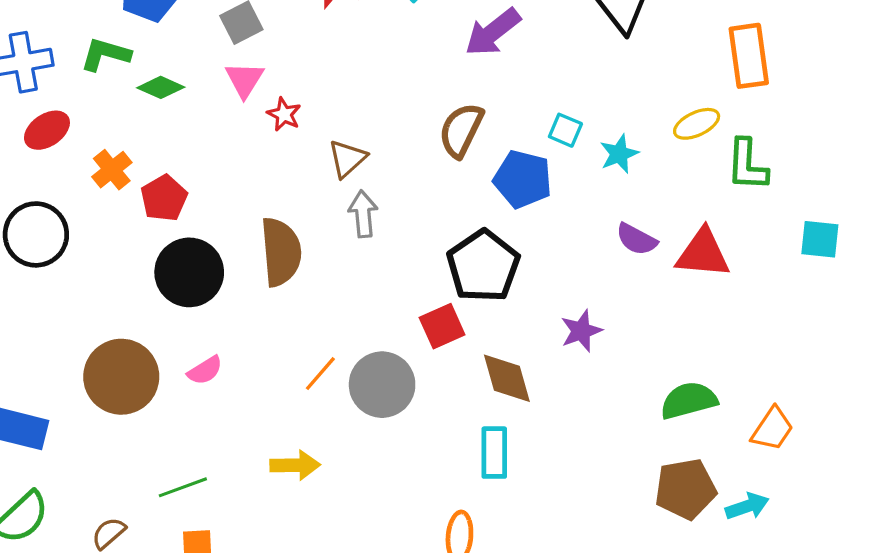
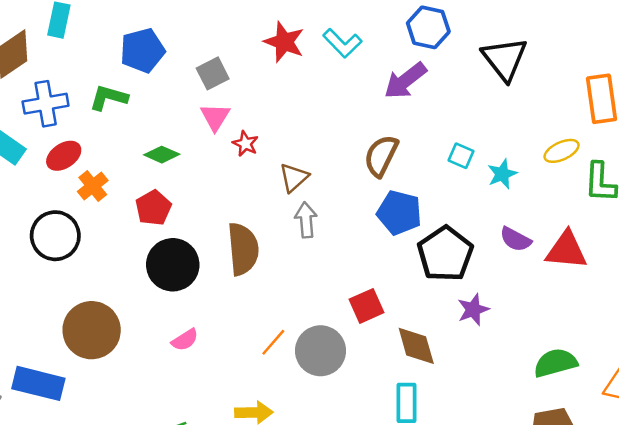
green diamond: (161, 87) -> (162, 155), moved
orange cross: (112, 170) -> (93, 186), moved
blue pentagon: (523, 179) -> (399, 213), moved
black pentagon: (483, 266) -> (445, 254), moved
brown circle: (121, 377) -> (92, 330), moved

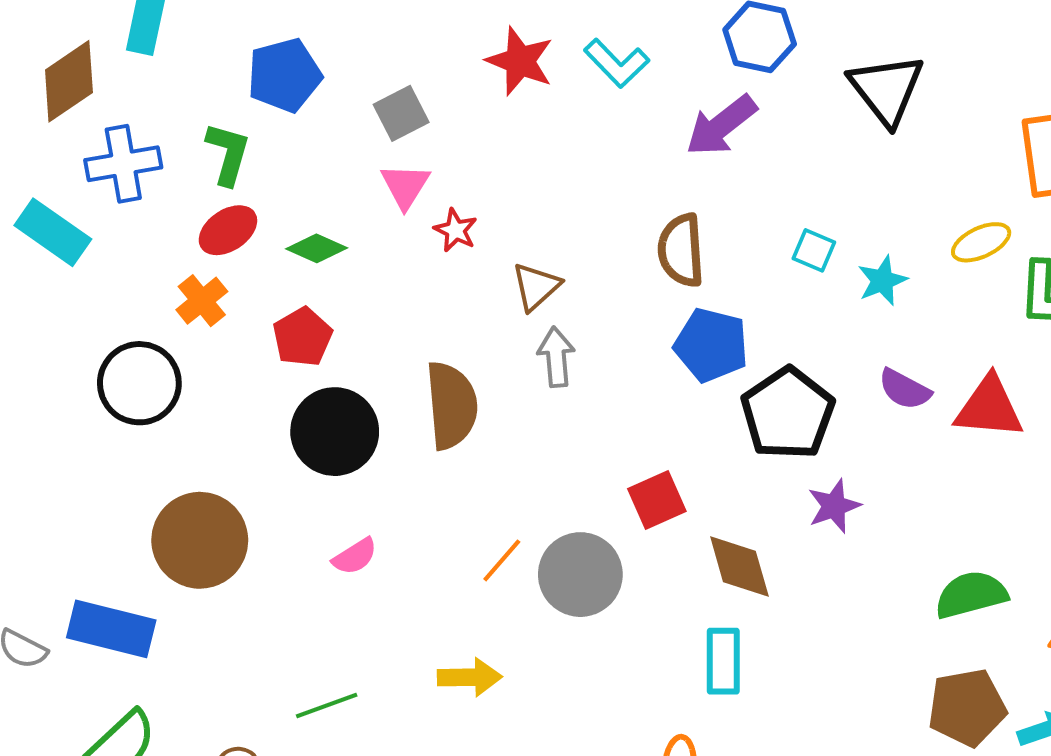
green L-shape: (109, 98) -> (228, 154), turned 90
red ellipse: (64, 156) -> (228, 230), moved
brown semicircle: (381, 156) -> (681, 250), turned -30

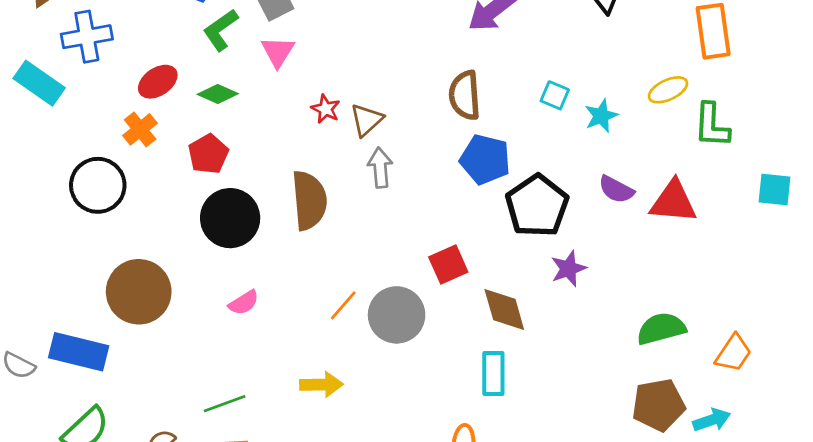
green L-shape: (228, 154) -> (221, 30), moved, turned -141
red star: (456, 230) -> (326, 109), moved

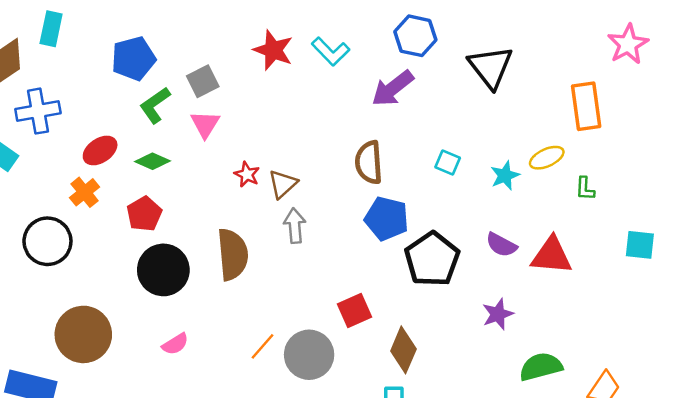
cyan star: (601, 116) -> (505, 176), moved
green L-shape: (712, 125) -> (585, 189), size x0.6
purple star: (568, 269) -> (498, 314), moved
brown diamond: (504, 309) -> (403, 350), turned 39

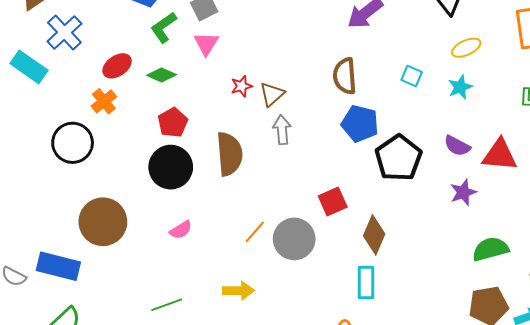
blue cross: (38, 111) -> (64, 32), turned -33
yellow ellipse: (547, 158) -> (466, 48), moved
red star: (247, 174) -> (242, 86), turned 30
red pentagon: (144, 214) -> (173, 123), moved
purple star: (498, 314) -> (463, 192), moved

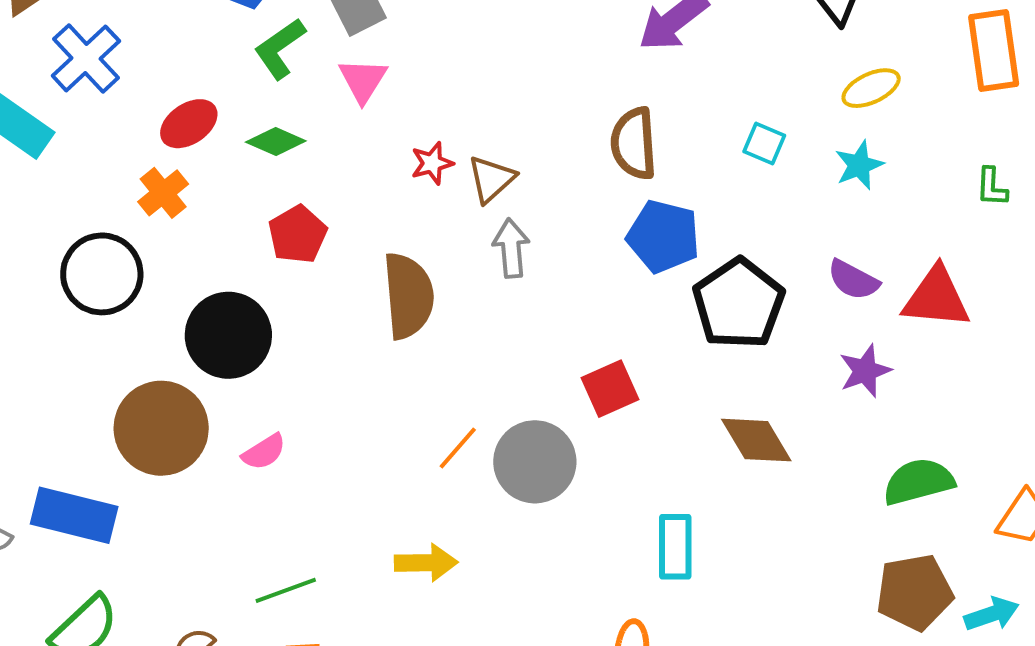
black circle: (171, 167) -> (228, 335), moved
pink semicircle: (181, 230) -> (264, 452), moved
brown diamond: (374, 235) -> (756, 440), moved, turned -54

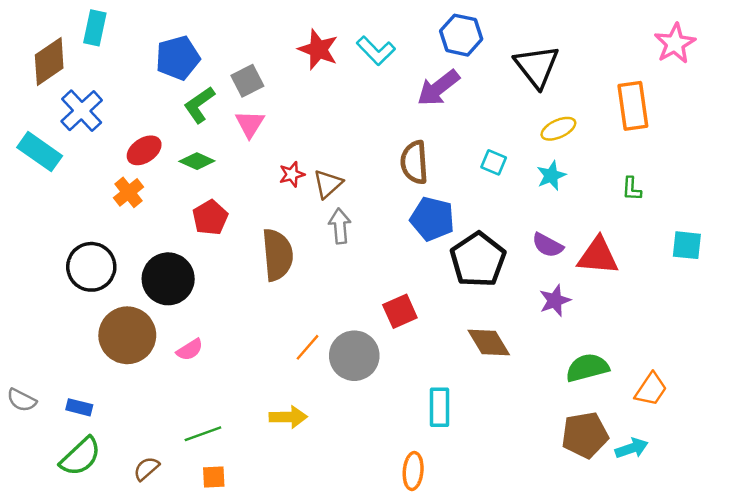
black circle: (102, 274) -> (91, 267), moved
blue rectangle: (74, 515) -> (79, 407), moved, size x0.5

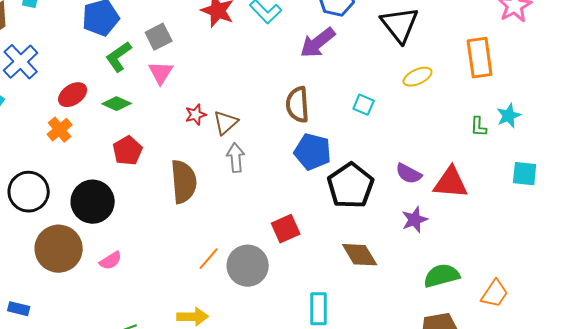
cyan star: (551, 176) -> (509, 116), moved

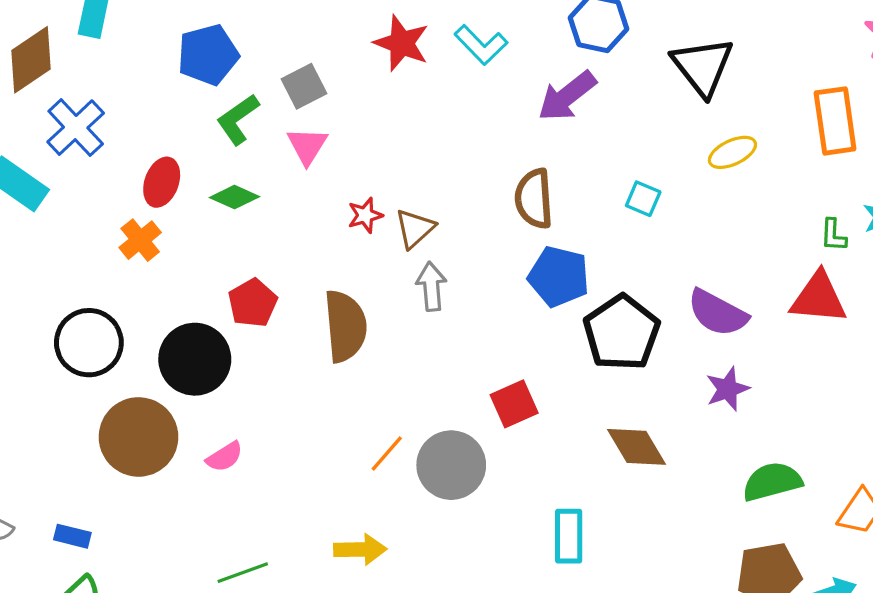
red ellipse: (73, 95) -> (162, 182), turned -36
red pentagon: (128, 151) -> (253, 303), moved
purple semicircle: (409, 174) -> (718, 313), size x1.4
red triangle: (451, 183) -> (819, 298), moved

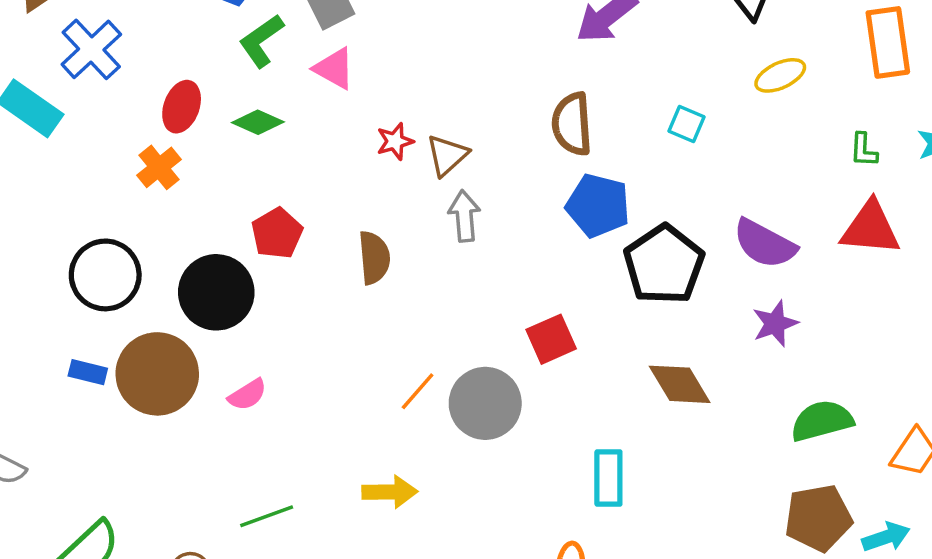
pink triangle: (307, 146) -> (334, 68), turned -33
green L-shape: (833, 235) -> (864, 150), moved
brown semicircle: (345, 326) -> (374, 258), size x0.7
blue rectangle: (72, 536) -> (88, 372), moved

